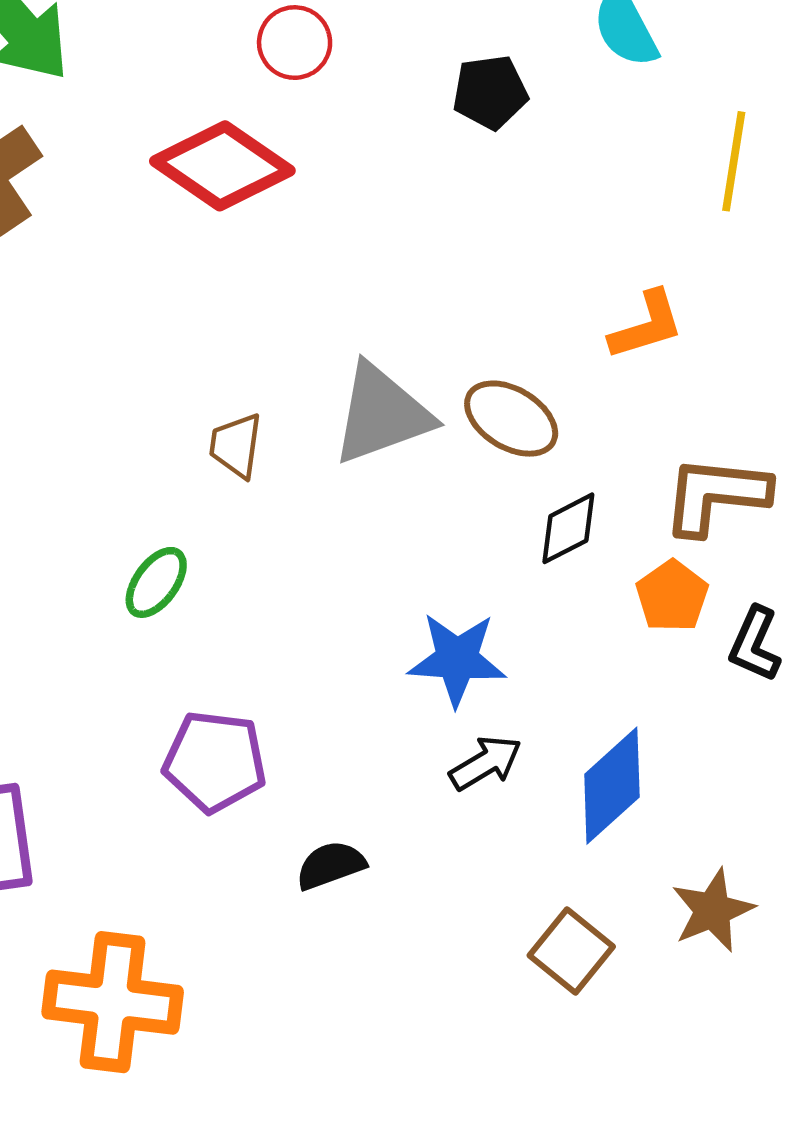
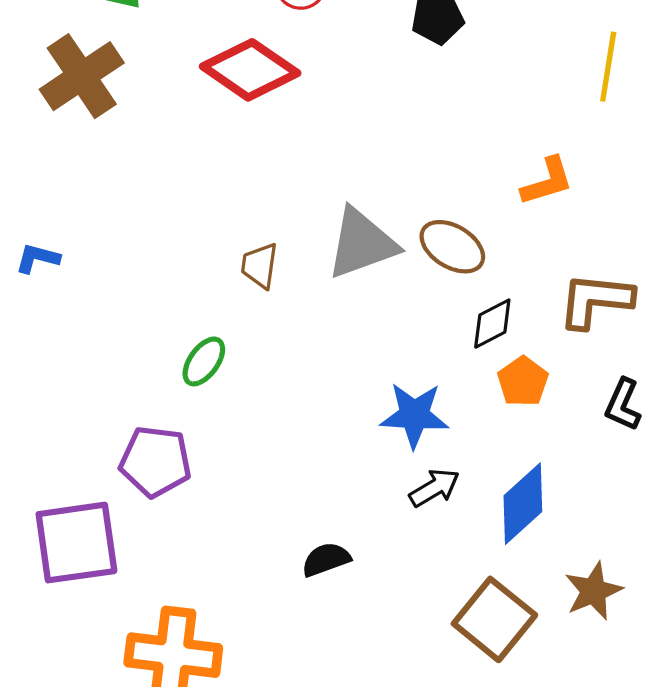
orange pentagon: (672, 596) -> (523, 381), moved
purple pentagon: (215, 761) -> (155, 461), moved
brown square: (571, 951) -> (494, 619), size x1.4

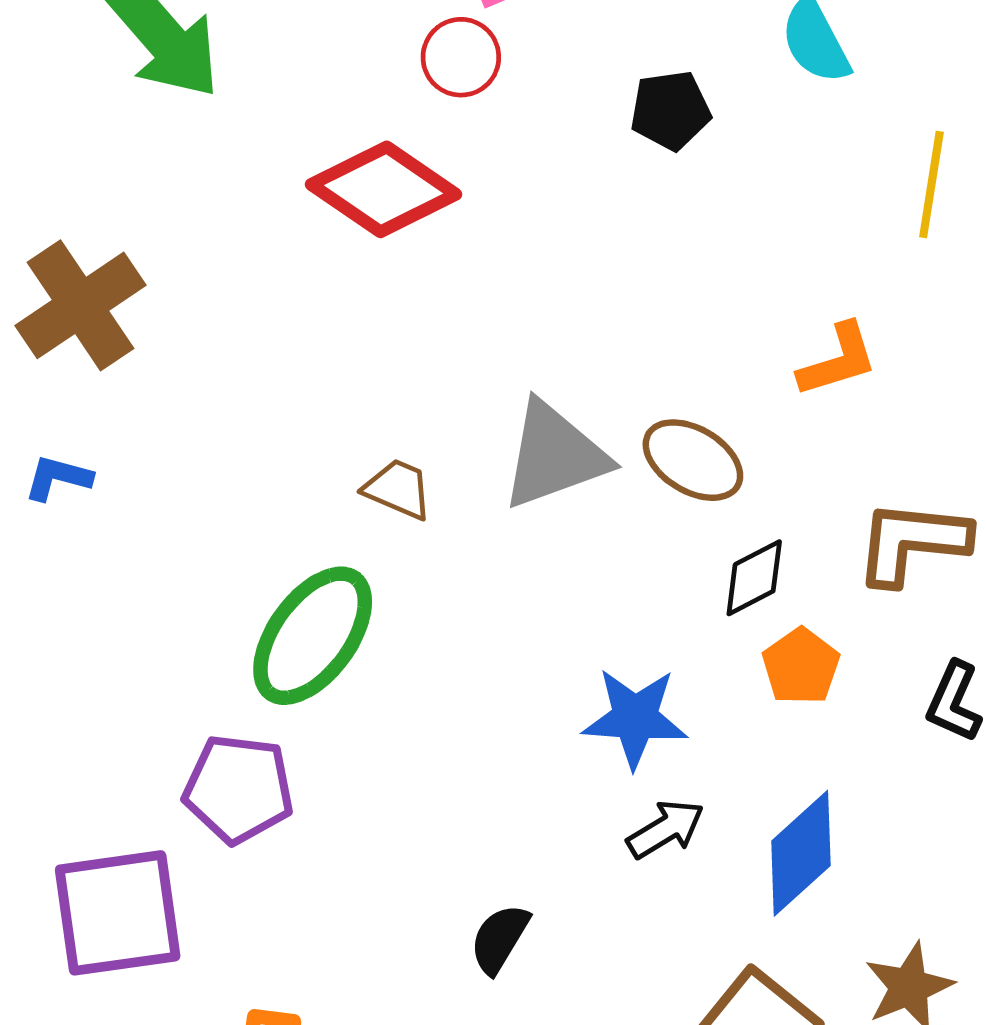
brown cross: (82, 76) -> (81, 305), moved
brown trapezoid: (260, 266) -> (398, 489), turned 105
green ellipse: (204, 361) -> (313, 636), size x1.8
black semicircle: (326, 559) -> (500, 939), turned -39

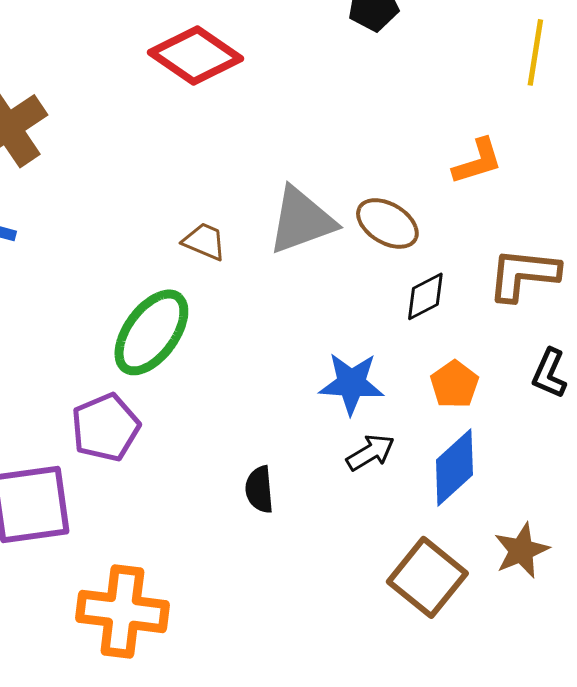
orange pentagon: (801, 666) -> (454, 384), moved
purple pentagon: (238, 789) -> (105, 427), turned -30
black semicircle: (500, 939) -> (259, 489), moved, turned -36

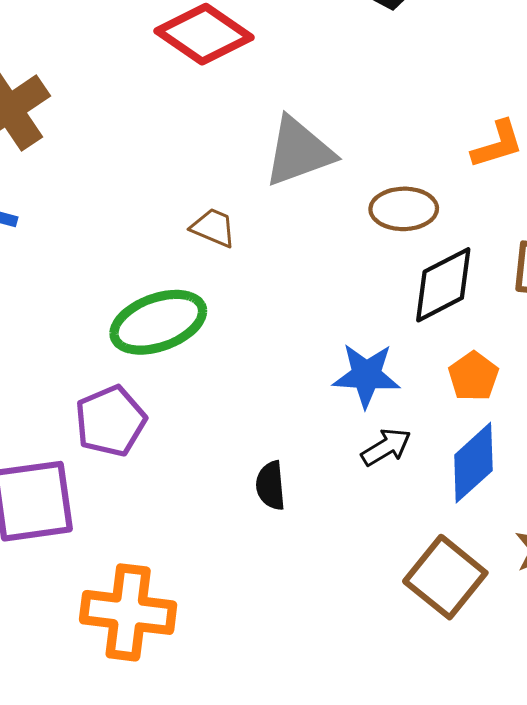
gray triangle: (301, 220) -> (299, 152), moved
brown ellipse: (387, 223) -> (404, 209), turned -32
black diamond: (425, 296) -> (443, 285), size x1.5
green ellipse: (151, 332) -> (158, 322), turned 34

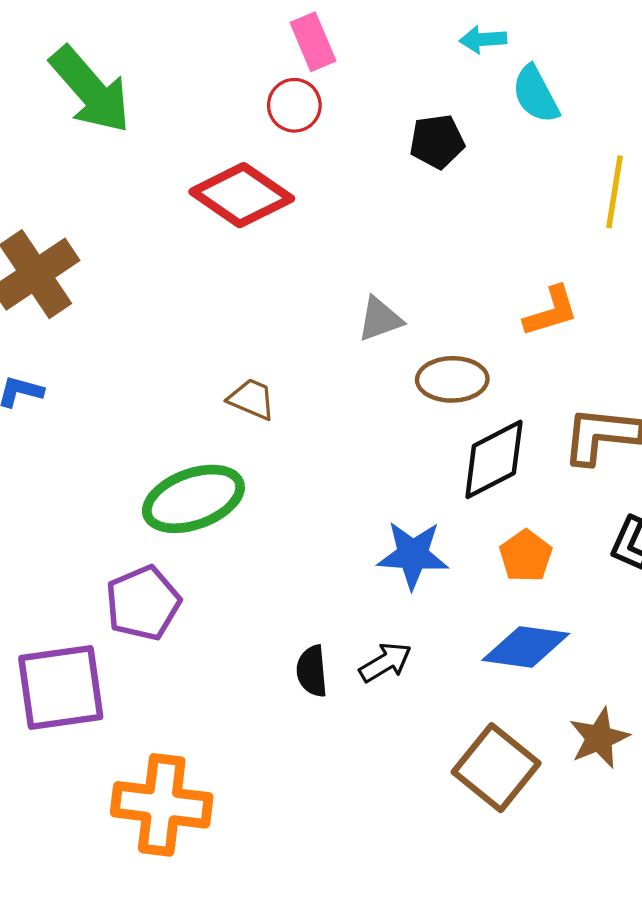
gray triangle: (299, 152) -> (380, 319), moved, size x0.6
black arrow: (386, 447) -> (385, 662), moved
blue diamond: (473, 463) -> (526, 647), turned 50

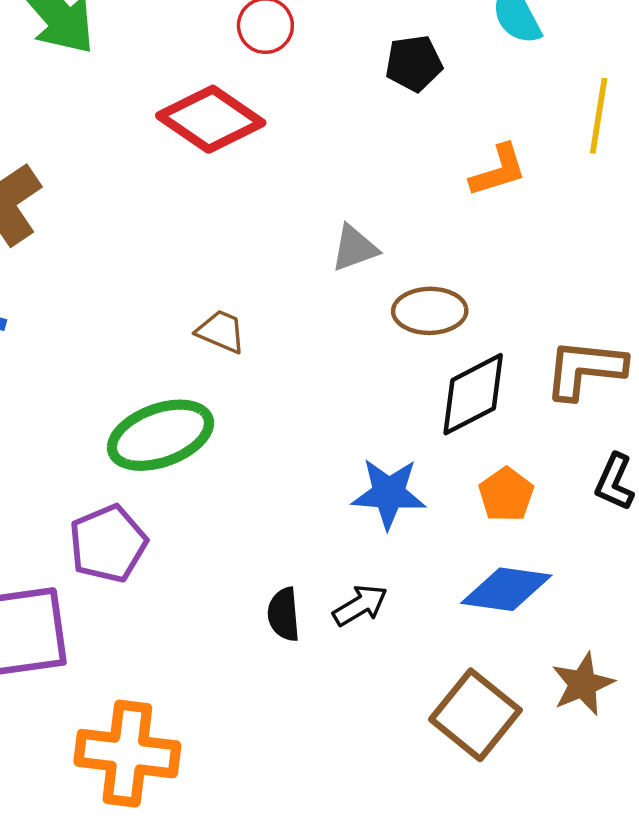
orange L-shape: (551, 311) -> (498, 171), moved

